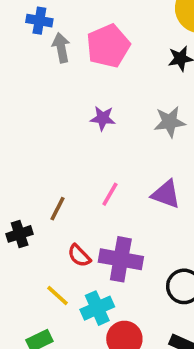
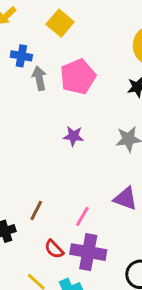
pink line: (110, 194) -> (82, 216), moved

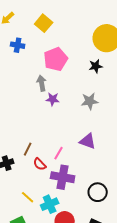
gray arrow: (39, 78) -> (42, 83), moved
red semicircle: (54, 249) -> (40, 164), moved

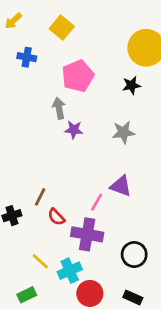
pink line: (59, 153) -> (97, 202), moved

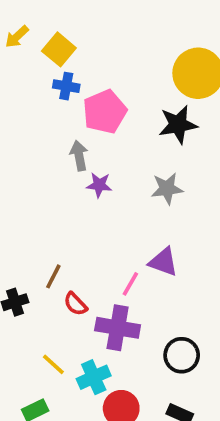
yellow square: (62, 28) -> (59, 49), moved
blue cross: (27, 57) -> (66, 86), moved
black star: (131, 85) -> (178, 125), size x1.5

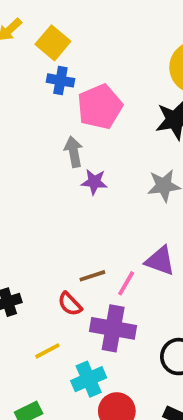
brown line: (53, 276) -> (92, 276), moved, turned 45
yellow line: (53, 364) -> (47, 351), moved, turned -70

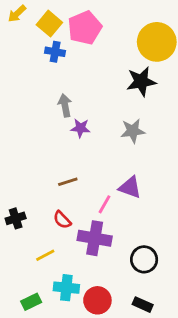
pink pentagon: (100, 107) -> (85, 28), moved
brown line: (92, 276) -> (68, 182), moved
cyan cross: (89, 379) -> (66, 288), moved, turned 30

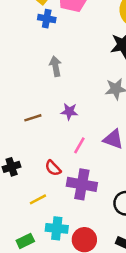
purple star: (80, 128) -> (69, 112), moved
brown line: (68, 182) -> (33, 118), moved
pink line: (105, 204) -> (79, 145), moved

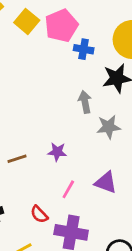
blue cross: (47, 19) -> (84, 49), moved
gray arrow: (55, 66) -> (85, 102), moved

